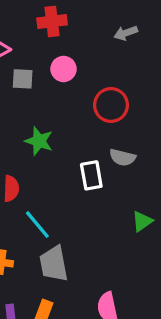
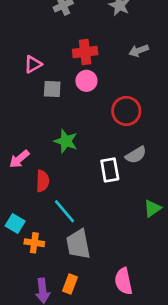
red cross: (52, 21) -> (85, 52), moved
gray semicircle: (122, 157) -> (136, 155), turned -45

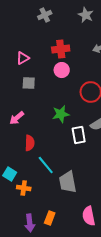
gray square: (52, 89) -> (29, 83), moved
green star: (66, 141) -> (61, 114), moved, turned -30
pink arrow: (19, 159) -> (17, 118), moved
gray trapezoid: (78, 244) -> (68, 182), moved

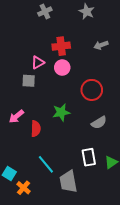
pink triangle: (23, 58) -> (38, 62), moved
white rectangle: (79, 135) -> (89, 157), moved
red semicircle: (30, 143) -> (36, 129), moved
orange cross: (24, 188) -> (24, 188), turned 32

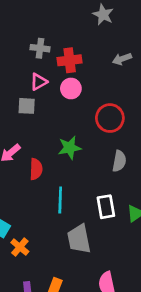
gray cross: (45, 11) -> (40, 48), moved, turned 32
gray semicircle: (99, 123) -> (119, 161), turned -49
cyan line: (46, 164) -> (60, 200), moved, turned 42

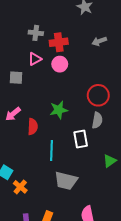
gray square: (27, 106) -> (16, 78), moved
red circle: (110, 118) -> (98, 95), moved
white rectangle: (106, 207) -> (81, 139), moved
gray trapezoid: (79, 239) -> (66, 181), turned -65

